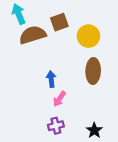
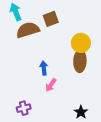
yellow circle: (88, 36) -> (81, 43), moved
purple cross: (56, 126) -> (24, 108), moved

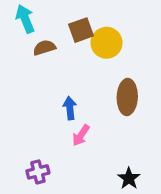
brown semicircle: (28, 30) -> (44, 48), size x0.6
yellow circle: (81, 43) -> (107, 43), moved

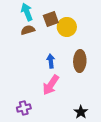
cyan arrow: (25, 19) -> (27, 12), moved
blue arrow: (70, 108) -> (51, 61), moved
pink arrow: (81, 135) -> (51, 85), size x1.5

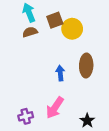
blue arrow: (51, 61) -> (60, 73), moved
pink arrow: (51, 85) -> (55, 108), moved

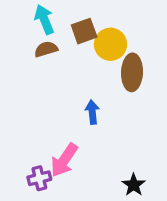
brown ellipse: (86, 66) -> (132, 72), moved
pink arrow: (55, 108) -> (64, 160), moved

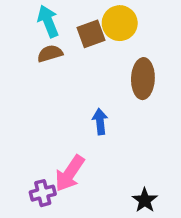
yellow circle: (110, 44) -> (120, 23), moved

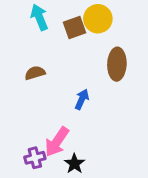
brown semicircle: (50, 54) -> (35, 73), moved
blue arrow: (100, 122) -> (82, 99), turned 30
black star: (145, 200) -> (74, 164), moved

